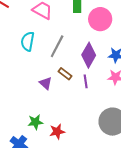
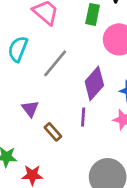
brown rectangle: (65, 74) -> (53, 132), moved

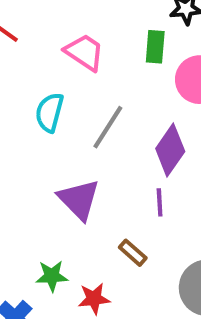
purple triangle: (30, 109) -> (79, 200), size x1.6
brown rectangle: (53, 132) -> (133, 253), moved

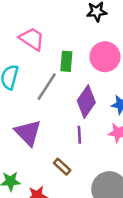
green rectangle: (155, 47) -> (66, 61), moved

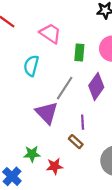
gray line: (47, 87) -> (65, 88), moved
purple line: (79, 135) -> (83, 122), moved

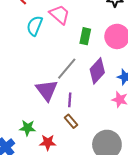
cyan semicircle: (31, 66) -> (35, 26), moved
purple line: (83, 122) -> (70, 100), moved

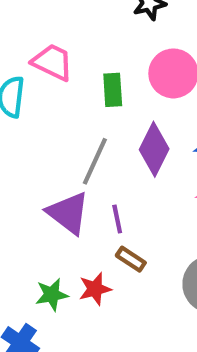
red star: (48, 142) -> (95, 289), moved

